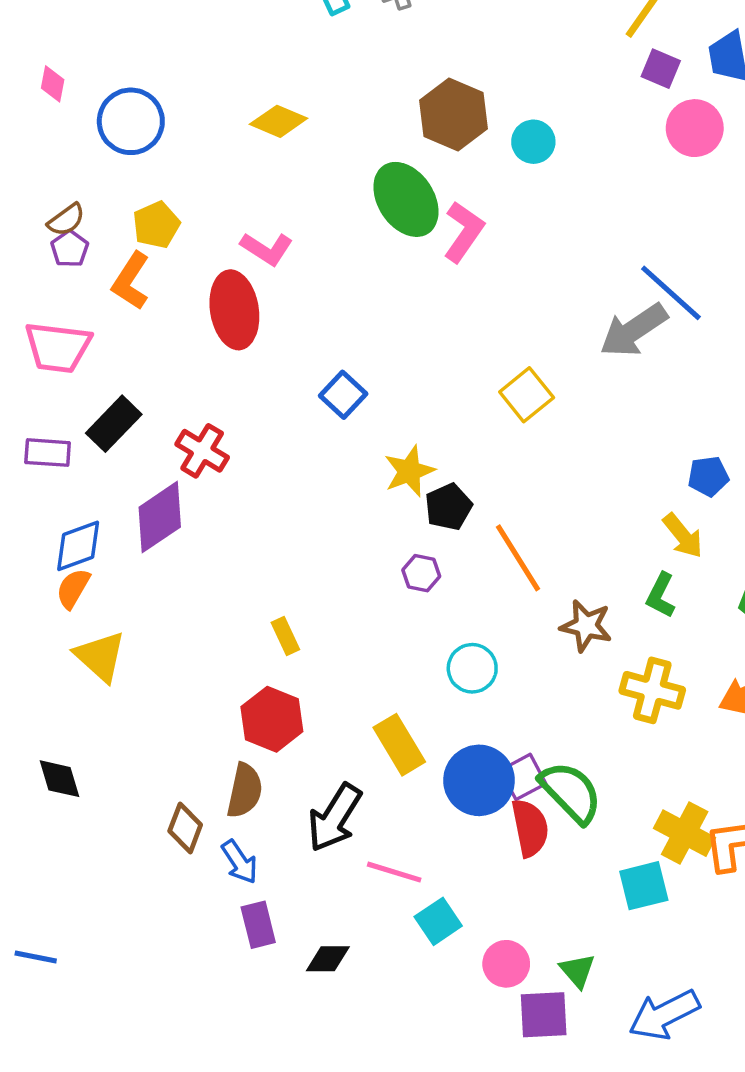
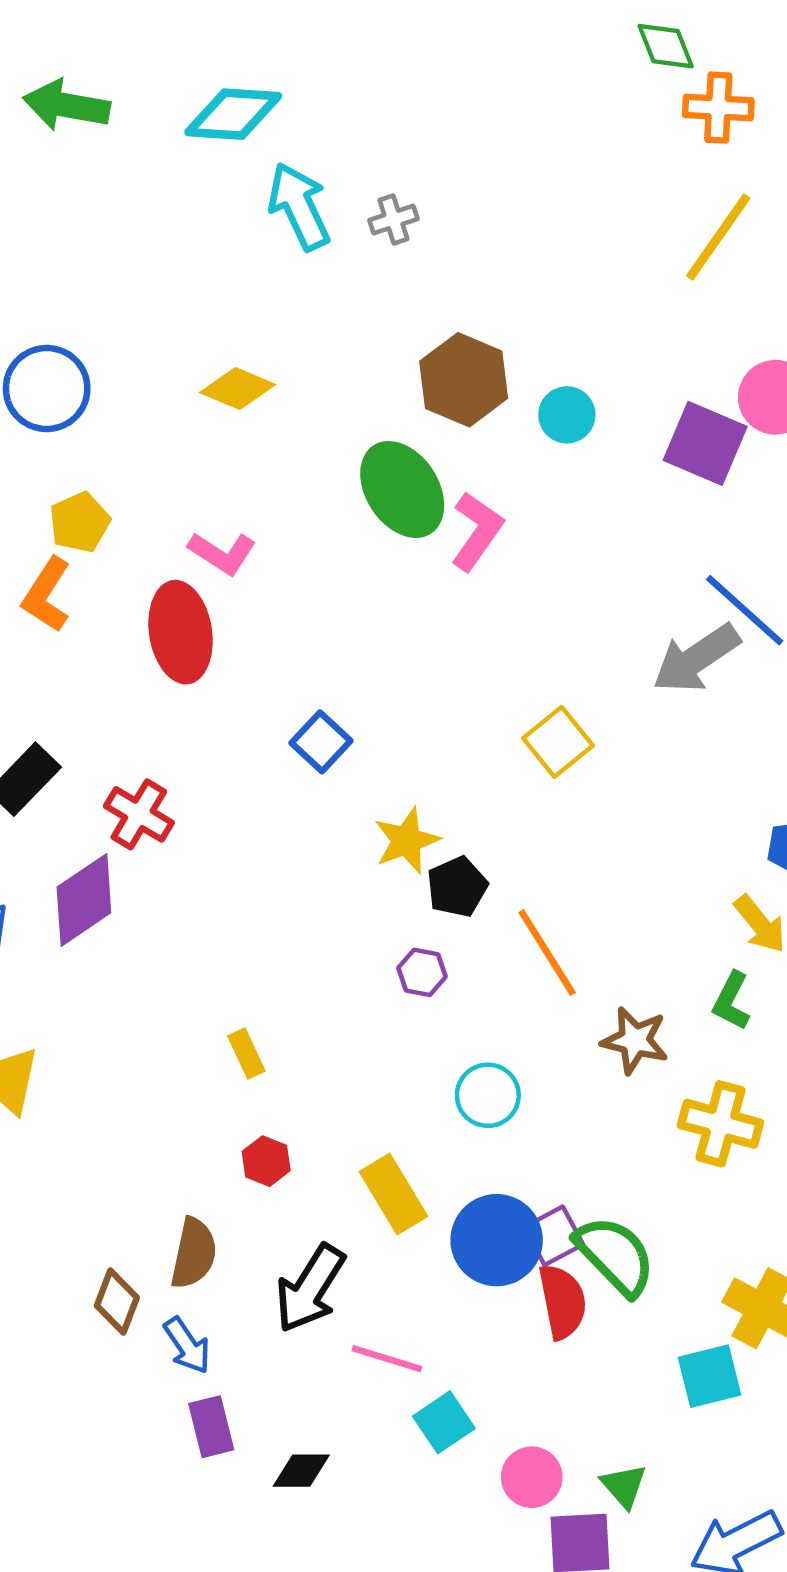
purple square: (661, 69) -> (705, 443), moved, size x1.6
red hexagon: (272, 719) -> (266, 1161), moved, size x0.6

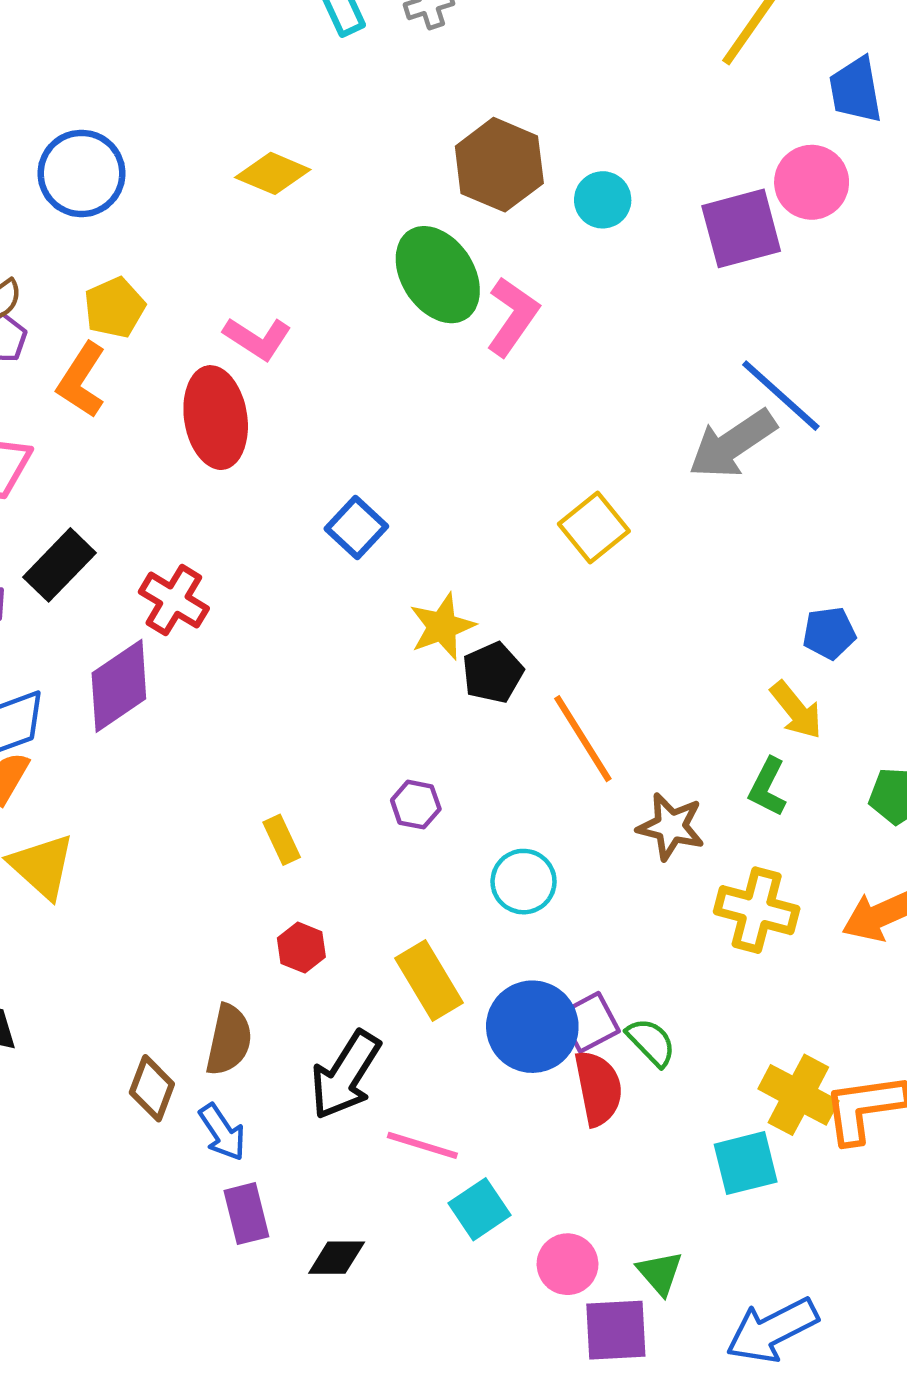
purple square: (705, 443) -> (741, 228), turned -38
purple hexagon: (422, 972) -> (416, 805), moved
green semicircle: (615, 1255) -> (651, 1042), size x0.6

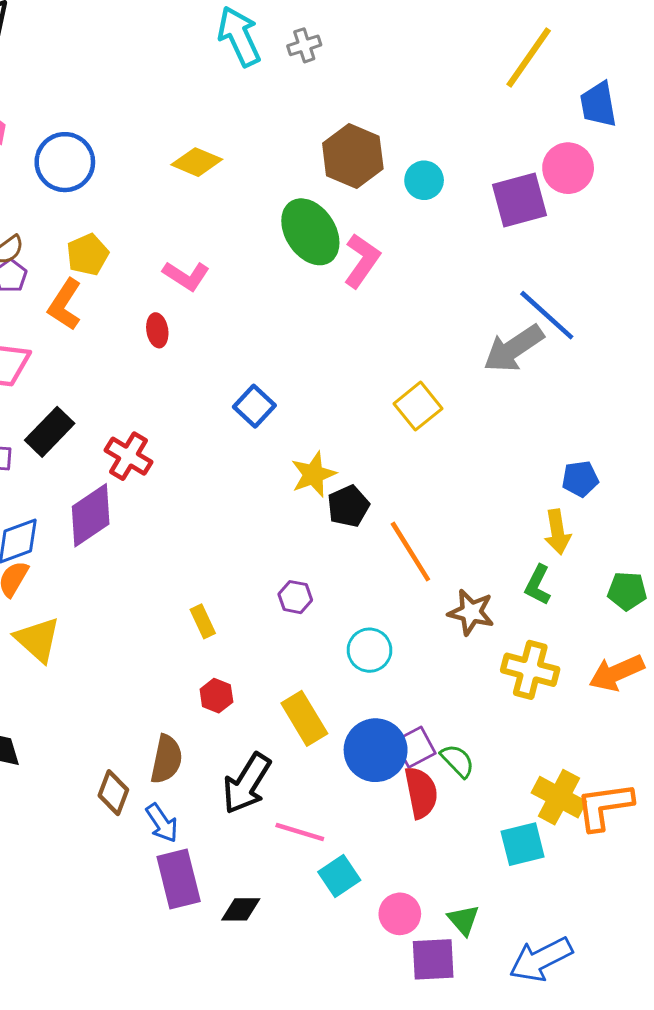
red ellipse: (216, 418) -> (157, 330), size x0.5
yellow arrow: (796, 710) -> (557, 532), turned 30
purple rectangle: (246, 1214) -> (179, 879), size x1.4

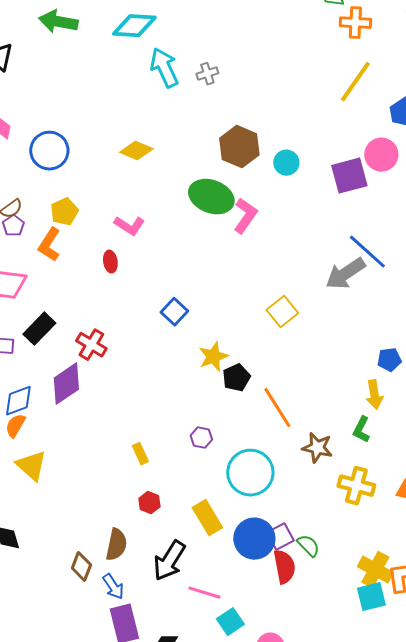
green ellipse: (310, 232) -> (211, 197), turned -36
cyan circle: (370, 650) -> (250, 473), size x1.6
cyan square: (523, 844) -> (371, 597), moved

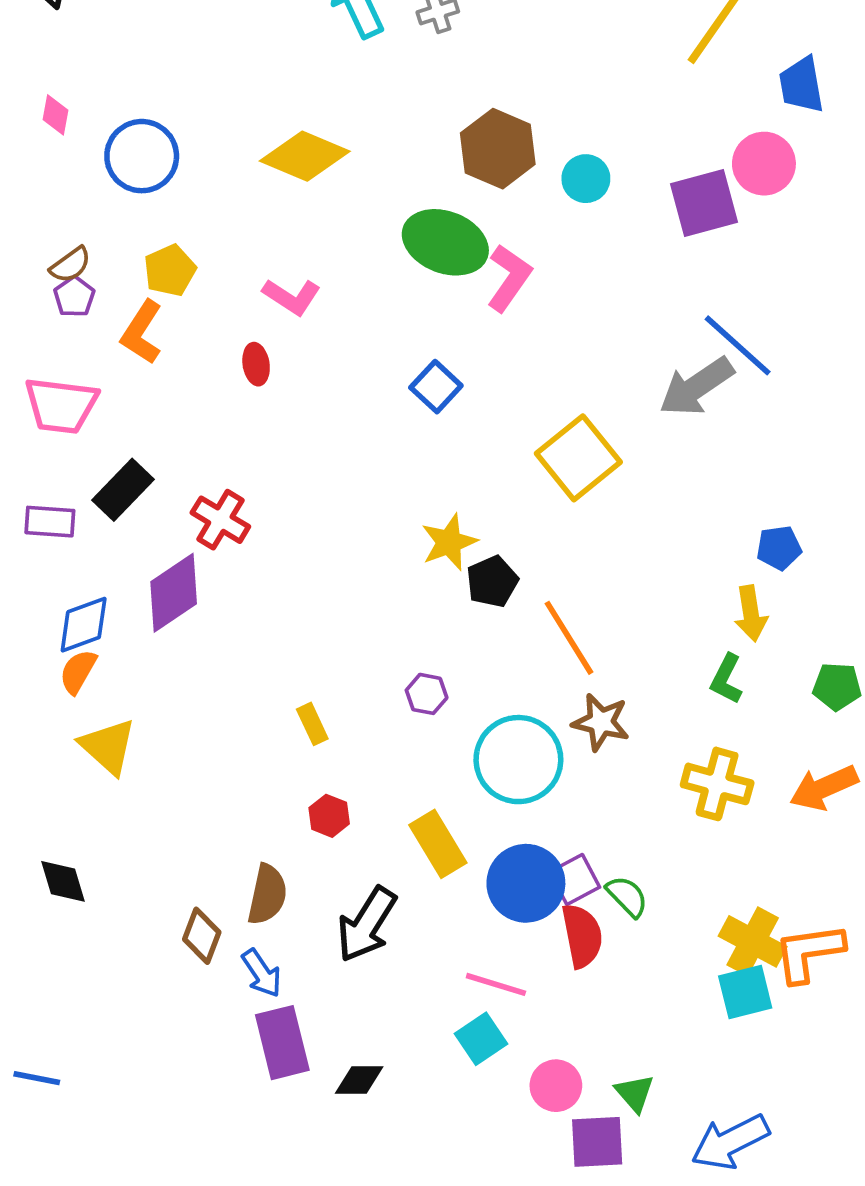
yellow diamond: (136, 151) -> (305, 156), size x1.4
blue square: (174, 312) -> (436, 387), moved
yellow square: (282, 312) -> (578, 458), size x1.4
brown star: (317, 448) -> (601, 722), moved
pink line: (204, 593) -> (496, 984), moved

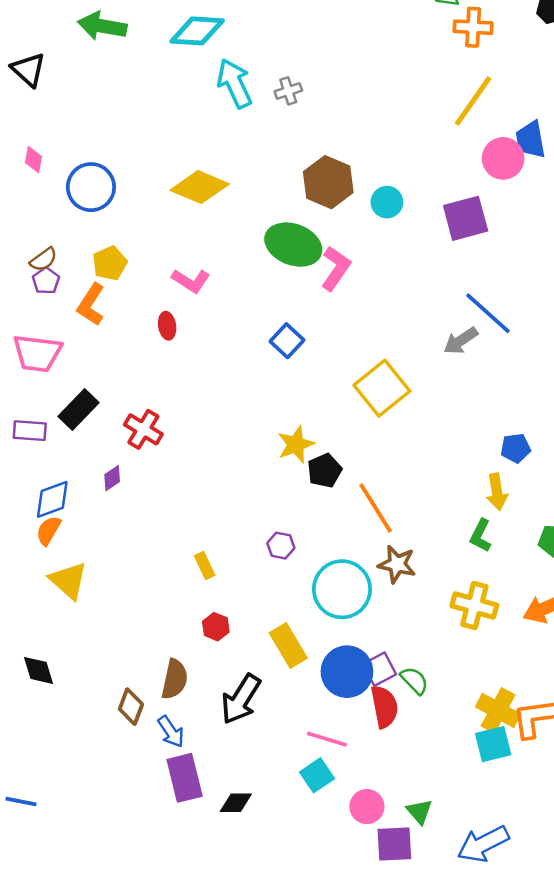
pink circle: (764, 164) -> (503, 158), moved
gray arrow: (696, 387) -> (461, 341), size x0.7
purple diamond: (174, 593) -> (112, 478), size x0.5

